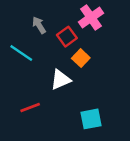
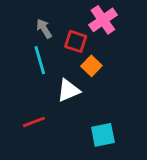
red square: (67, 37) -> (76, 41), turned -36
cyan line: (21, 53) -> (40, 60), moved, turned 40

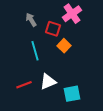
cyan line: (40, 60) -> (35, 51), moved
white triangle: (68, 90) -> (48, 82), moved

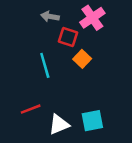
gray arrow: (31, 20) -> (50, 16), moved, turned -48
white triangle: (48, 82) -> (59, 124), moved

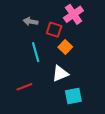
gray arrow: (50, 16) -> (31, 21), moved
white triangle: (59, 124) -> (60, 74), moved

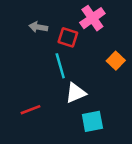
orange square: (65, 47) -> (116, 61), moved
cyan line: (36, 52) -> (60, 66), moved

